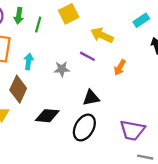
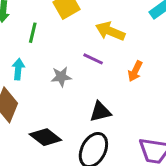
green line: (38, 25) -> (33, 33), moved
black diamond: (47, 116) -> (45, 137), turned 35

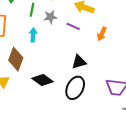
cyan arrow: (18, 69) -> (33, 35), moved
gray star: (61, 77) -> (50, 17), moved

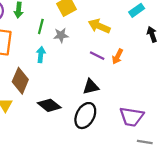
purple line: (73, 26) -> (97, 56), moved

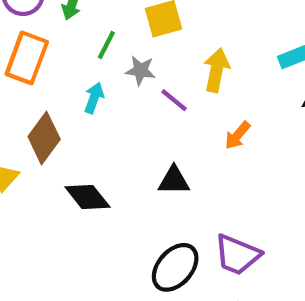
yellow arrow: (99, 26) -> (216, 70), turned 65
purple line: (97, 56) -> (174, 100), moved
black ellipse: (85, 116) -> (175, 267), moved

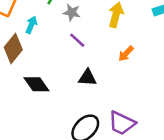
cyan arrow: (94, 98) -> (31, 25), moved
purple line: (174, 100) -> (77, 40), moved

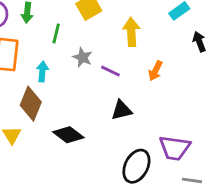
gray star: (72, 12) -> (83, 57), moved, turned 30
purple line: (77, 40) -> (110, 71), moved

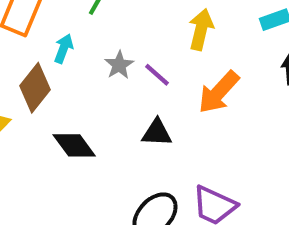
gray star: (83, 57) -> (119, 65), moved
orange arrow: (155, 71) -> (219, 92), size x1.6

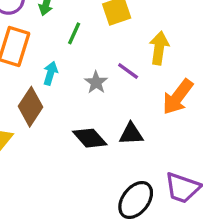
purple line: (157, 75) -> (128, 71), moved
black diamond: (74, 145) -> (90, 138), moved

